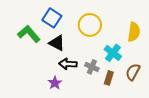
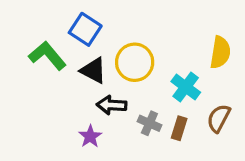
yellow circle: (90, 25) -> (135, 62), moved
gray cross: (92, 67) -> (149, 123), moved

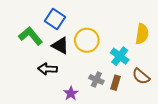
black arrow: (112, 105) -> (48, 69), moved
brown semicircle: (219, 118) -> (141, 76), turned -78
purple star: (90, 136) -> (71, 93), moved

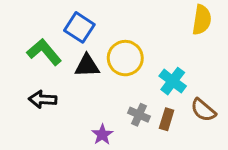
yellow semicircle: (142, 34) -> (202, 20), moved
black triangle: (60, 46) -> (87, 66), turned -30
black arrow: (48, 69) -> (43, 99), moved

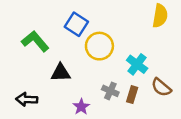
blue square: (79, 27) -> (76, 24), moved
black triangle: (87, 66) -> (61, 73), moved
black arrow: (43, 99) -> (27, 99), moved

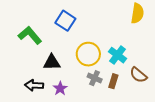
yellow circle: (99, 46) -> (88, 54), moved
black arrow: (27, 99) -> (34, 85), moved
purple star: (81, 107) -> (60, 88), moved

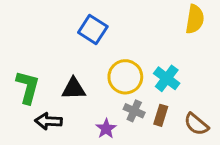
green L-shape: (30, 35) -> (28, 87), moved, turned 55
brown semicircle: (138, 75) -> (196, 124), moved
purple star: (60, 88) -> (106, 129), moved

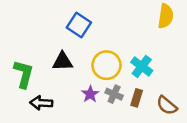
black triangle: (74, 89) -> (63, 61), moved
purple star: (106, 129) -> (90, 94), moved

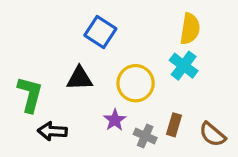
yellow semicircle: (166, 16) -> (190, 29), moved
cyan cross: (142, 66) -> (184, 66), moved
gray cross: (114, 94) -> (145, 136), moved

